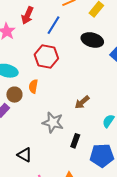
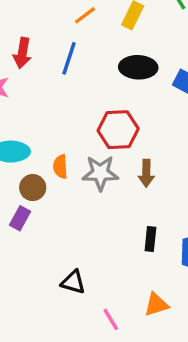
red hexagon: (46, 57) -> (118, 130), moved
brown arrow: (82, 102) -> (146, 173), turned -35
gray star: (53, 122) -> (100, 173), moved

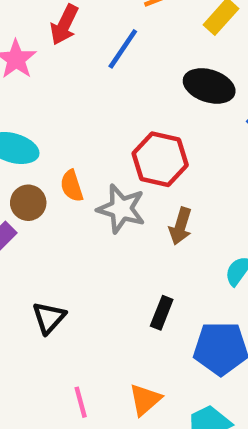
orange semicircle: (60, 167) -> (72, 186), turned -30
black triangle: (73, 282) -> (49, 318), moved, turned 40
orange triangle: (156, 304) -> (145, 400), turned -40

